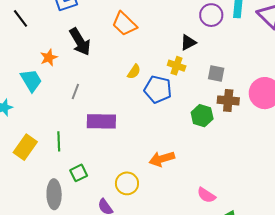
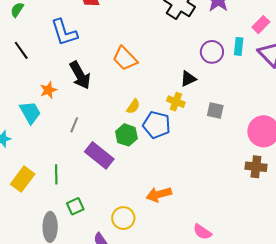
brown cross: (228, 100) -> (256, 167), moved
green hexagon: (202, 116) -> (126, 135), moved
purple rectangle: (101, 121) -> (99, 155), turned 36

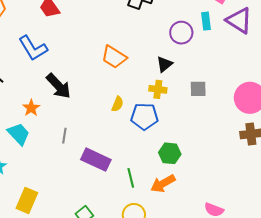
orange trapezoid: (125, 58) -> (114, 57), moved
green hexagon: (126, 135) -> (170, 153), moved
green line: (56, 174) -> (131, 178), moved

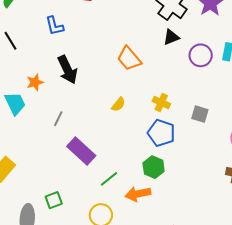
blue L-shape: (33, 48) -> (55, 26), size x0.7
black triangle: (164, 64) -> (171, 37), moved
blue pentagon: (144, 116) -> (161, 133), moved
green line: (131, 178) -> (109, 179), turned 48

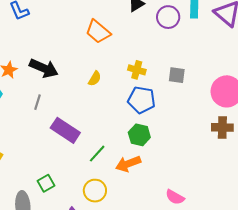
black arrow: (67, 70) -> (44, 68), moved, turned -32

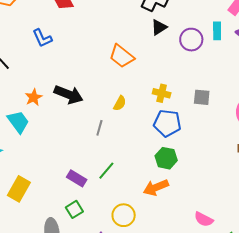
gray line: (38, 102) -> (99, 128), moved
purple rectangle: (65, 130) -> (77, 178), moved, size x0.7
green line: (97, 154) -> (106, 171), moved

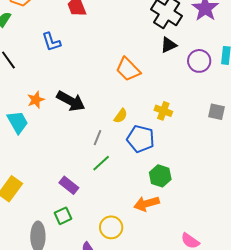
gray square: (202, 97) -> (216, 112), moved
blue pentagon: (167, 123) -> (141, 139), moved
green line: (106, 171) -> (101, 163), moved

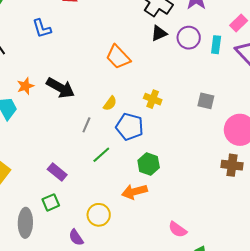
purple circle: (199, 61) -> (189, 38), moved
green line: (101, 163) -> (101, 155), moved

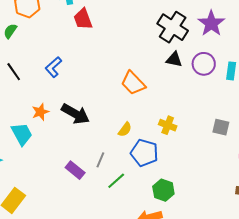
blue L-shape: (42, 28) -> (53, 67), moved, turned 65
black triangle: (159, 33) -> (174, 59), turned 36
gray line: (86, 125) -> (100, 160), moved
purple rectangle: (57, 172) -> (75, 170), moved

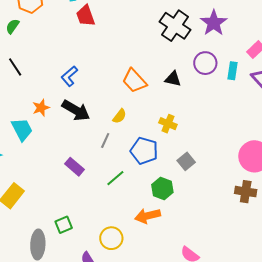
black triangle: (174, 59) -> (173, 79), moved
blue L-shape: (53, 67) -> (69, 76), moved
gray square: (221, 127) -> (186, 161), moved, turned 36
yellow semicircle: (125, 129) -> (120, 116), moved
gray line: (100, 160) -> (105, 141), moved

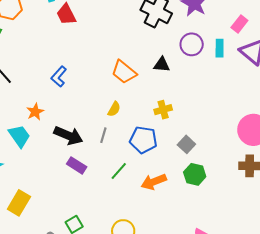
black arrow: (76, 110) -> (68, 135), moved
yellow cross: (168, 124) -> (163, 110), turned -30
green hexagon: (162, 188) -> (195, 174), moved
orange arrow: (148, 216) -> (154, 182), moved

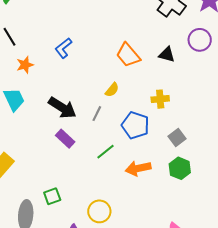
orange star: (35, 112) -> (25, 65), moved

